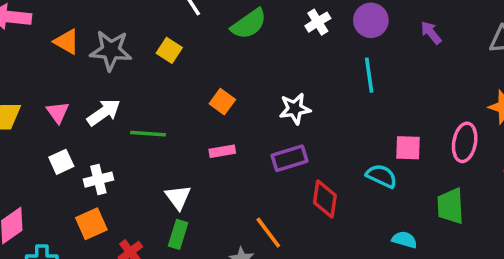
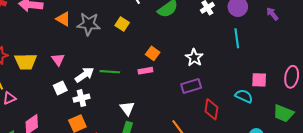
white star: (295, 109) -> (194, 58), turned -30
white arrow: (104, 112) -> (85, 75), moved
pink rectangle: (222, 151) -> (145, 71), moved
green trapezoid: (450, 206) -> (284, 113), turned -65

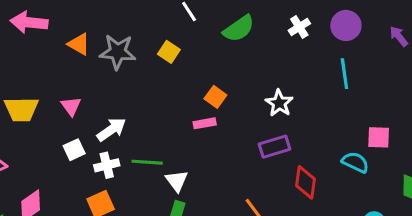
green line: (110, 72) -> (147, 162), moved

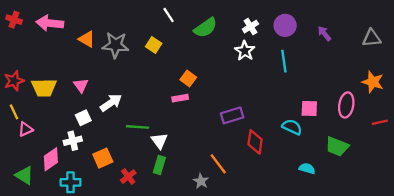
white star: (279, 103) -> (245, 51), moved
white cross: (107, 165) -> (73, 141), moved

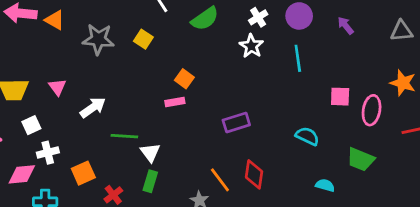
orange triangle: (87, 39) -> (55, 20), moved
pink square: (309, 108) -> (340, 97), moved
white square: (83, 118) -> (31, 125), moved
red diamond: (255, 142) -> (254, 174), moved
pink diamond: (51, 159) -> (22, 174), turned 30

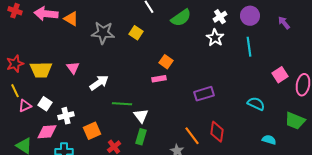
pink square: (340, 97) -> (280, 75), turned -35
white square: (31, 125) -> (45, 104), moved, turned -32

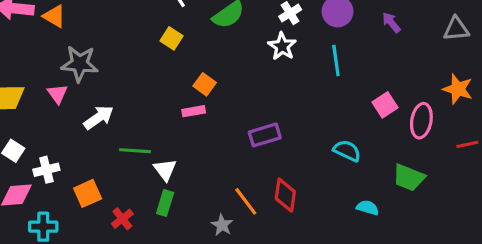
gray star: (103, 33) -> (80, 64), moved
yellow square: (136, 33) -> (171, 38), moved

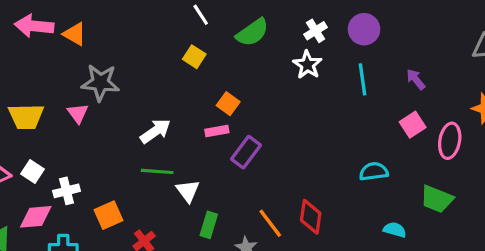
purple arrow: (391, 23) -> (416, 79), moved
white arrow: (99, 117) -> (155, 131), moved
purple rectangle: (265, 135) -> (246, 152), moved, turned -36
cyan semicircle: (347, 151) -> (374, 171), turned -32
green rectangle: (165, 203) -> (209, 225), moved

